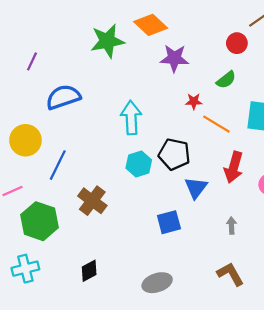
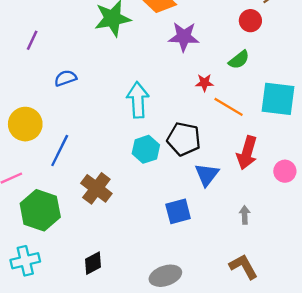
blue semicircle: (63, 97) -> (65, 78), size x0.6

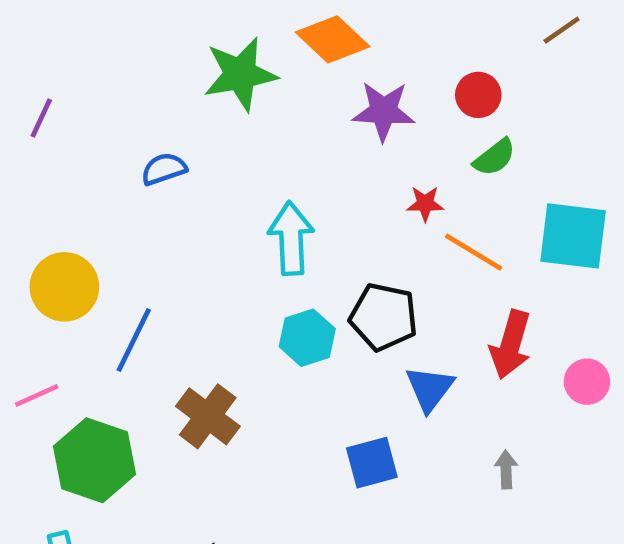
red circle: (250, 21) -> (478, 95), moved
purple line: (32, 40) -> (41, 118), moved
blue semicircle: (65, 78) -> (164, 169), moved

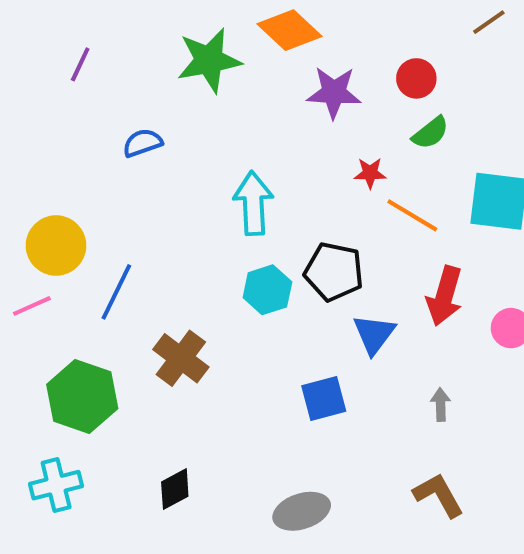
purple line: (41, 118) -> (80, 64), moved
pink line: (37, 395) -> (32, 306), moved

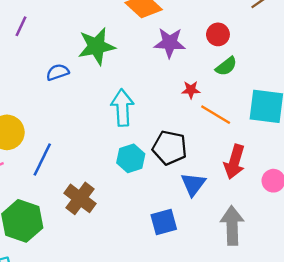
green star: (209, 60) -> (96, 46), moved
gray arrow: (441, 405) -> (232, 226), size x2.0

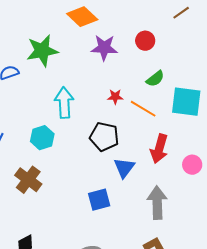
green semicircle: (226, 66) -> (155, 79), moved
red star: (191, 90) -> (115, 97), moved
cyan hexagon: (131, 158) -> (42, 138), moved

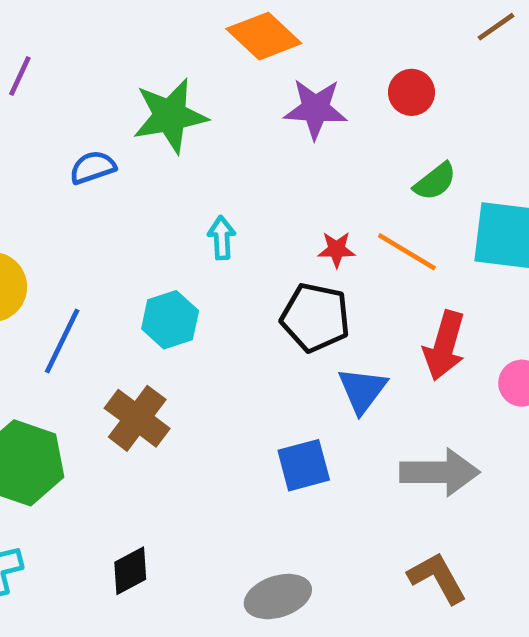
red star: (115, 97) -> (337, 249), moved
cyan arrow: (64, 103) -> (222, 238), size x0.6
gray arrow: (157, 203) -> (440, 472), turned 92

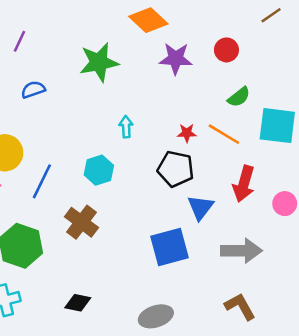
blue semicircle: (93, 167) -> (33, 90), moved
blue square: (304, 465) -> (169, 247), size x1.4
black diamond: (130, 571) -> (78, 303), turned 40

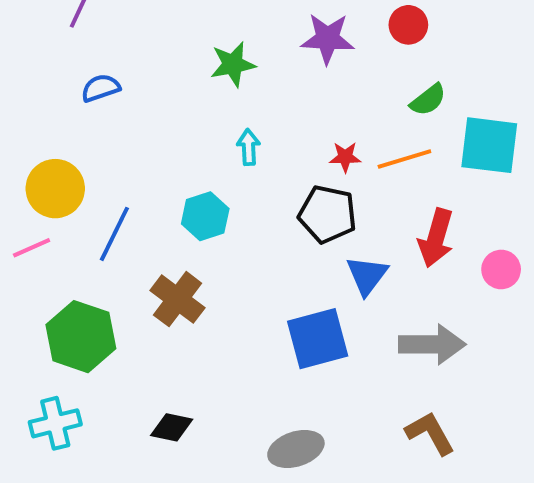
green star: (99, 62) -> (233, 64), moved, size x0.7
orange line: (224, 134) -> (404, 159), turned -48

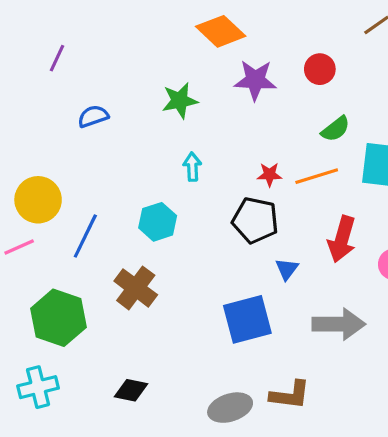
blue semicircle: (101, 88) -> (93, 116), moved
blue triangle: (367, 275) -> (287, 269), size x0.7
brown L-shape: (430, 433) -> (290, 395), moved, turned 126

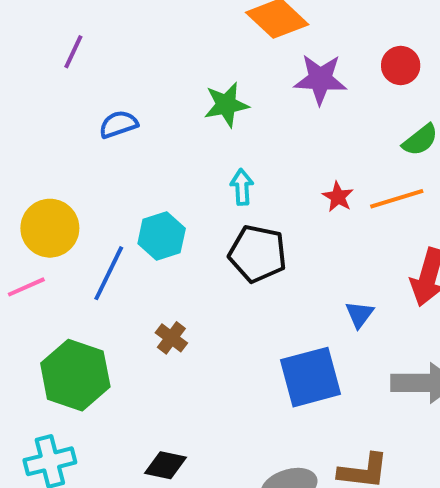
red star: (269, 175) -> (338, 197), turned 30
black pentagon: (255, 220) -> (258, 254), moved
cyan hexagon: (158, 222) -> (162, 236), moved
brown cross: (136, 288) -> (171, 338), size x0.6

